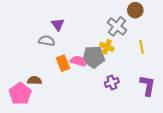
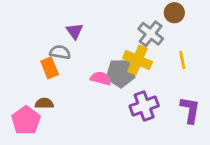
yellow cross: (107, 47) -> (138, 60), size x1.5
orange rectangle: (63, 63) -> (50, 68), moved
purple cross: (112, 82) -> (144, 106), size x1.5

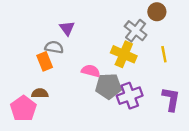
gray pentagon: (120, 73) -> (108, 86), moved

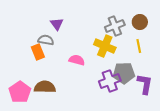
brown circle: (157, 12) -> (140, 22), moved
gray cross: (136, 31) -> (115, 26), turned 30
gray pentagon: (108, 86) -> (124, 73), moved
brown semicircle: (40, 93) -> (45, 87), moved, size x1.5

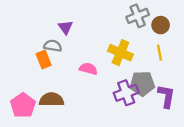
gray cross: (115, 26) -> (138, 16), moved

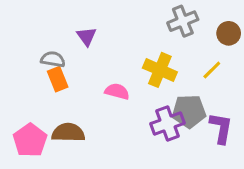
brown circle: (161, 25) -> (229, 33), moved
gray semicircle: (53, 46) -> (53, 59), moved
yellow line: (159, 53) -> (212, 70), turned 56

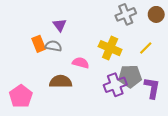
brown circle: (229, 33) -> (156, 14), moved
gray semicircle: (53, 59) -> (53, 46), moved
orange rectangle: (58, 79) -> (39, 44), moved
brown semicircle: (68, 133) -> (61, 82), moved

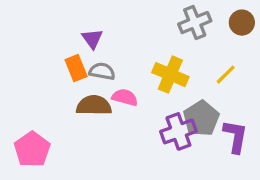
orange rectangle: (39, 44) -> (76, 68), moved
gray semicircle: (53, 46) -> (102, 71), moved
gray pentagon: (130, 76) -> (201, 118), turned -30
brown semicircle: (61, 82) -> (94, 105), moved

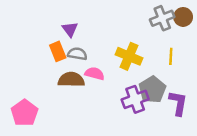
gray cross: (195, 23) -> (162, 18), moved
yellow line: (226, 75) -> (171, 56), turned -42

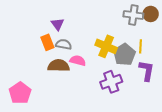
gray cross: (162, 18) -> (133, 15), turned 30
gray pentagon: (152, 90) -> (124, 54), moved
purple L-shape: (178, 103) -> (147, 71), moved

